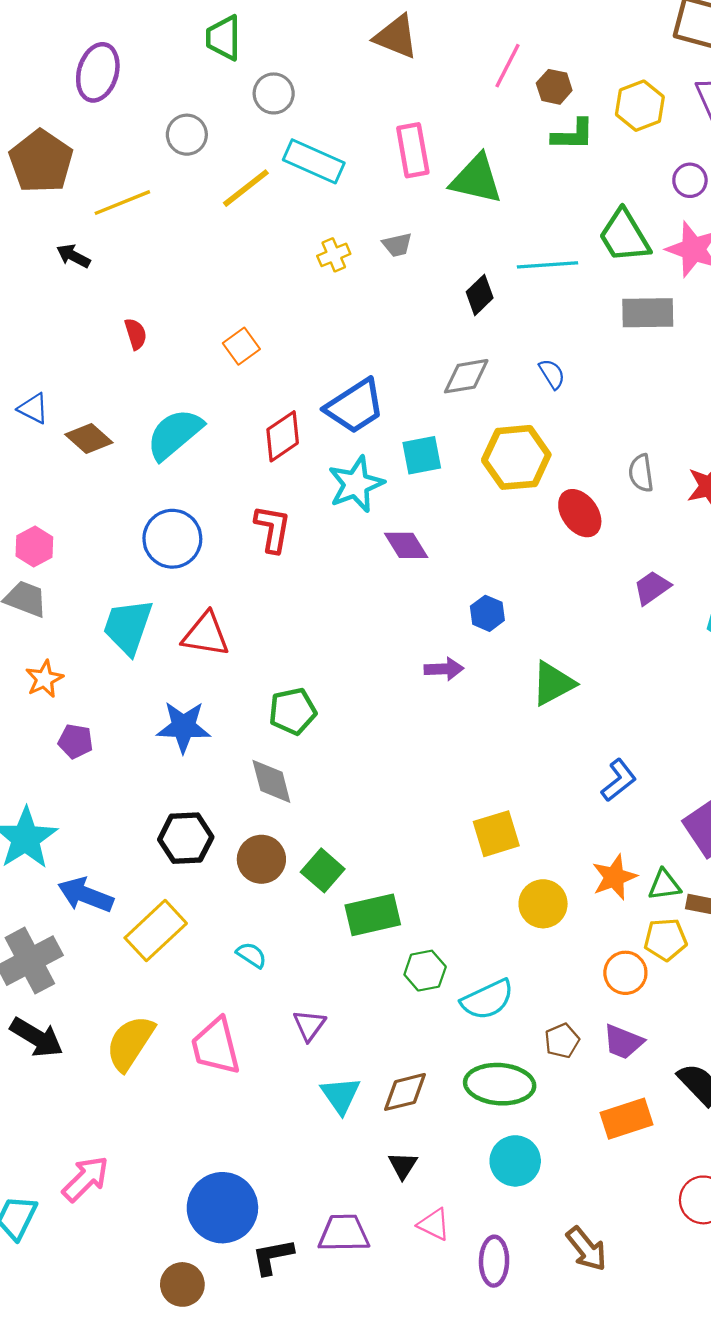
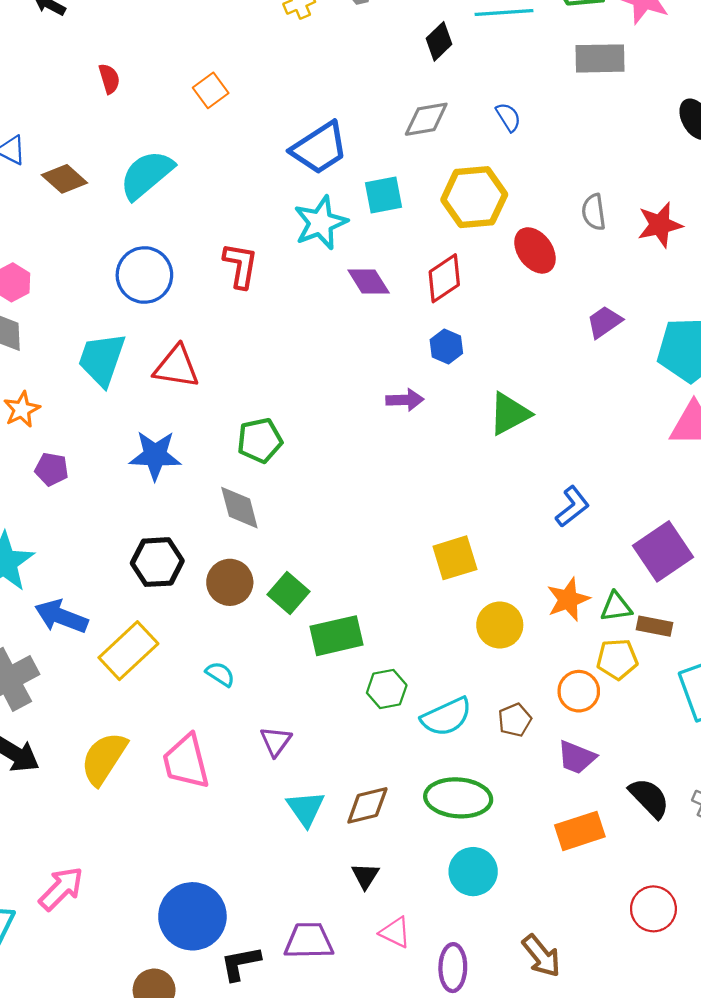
red diamond: (283, 436) -> (444, 278), moved
brown pentagon: (562, 1041) -> (515, 720), moved

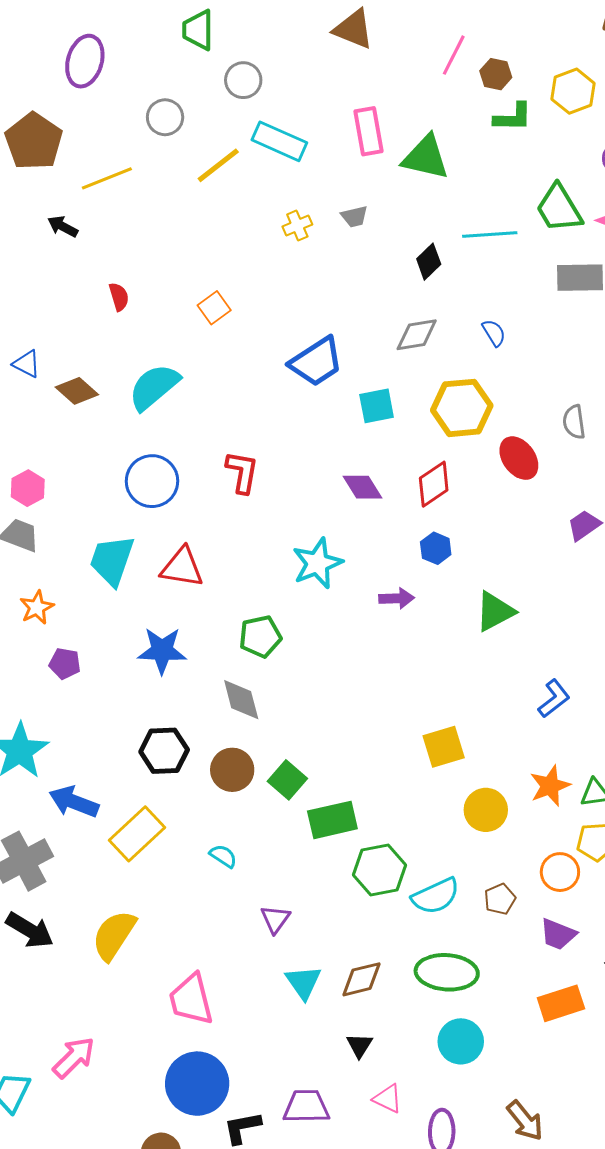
cyan star: (321, 223) -> (317, 563), moved
green hexagon: (387, 689) -> (380, 870), size x1.4
pink trapezoid: (186, 762) -> (191, 999), moved

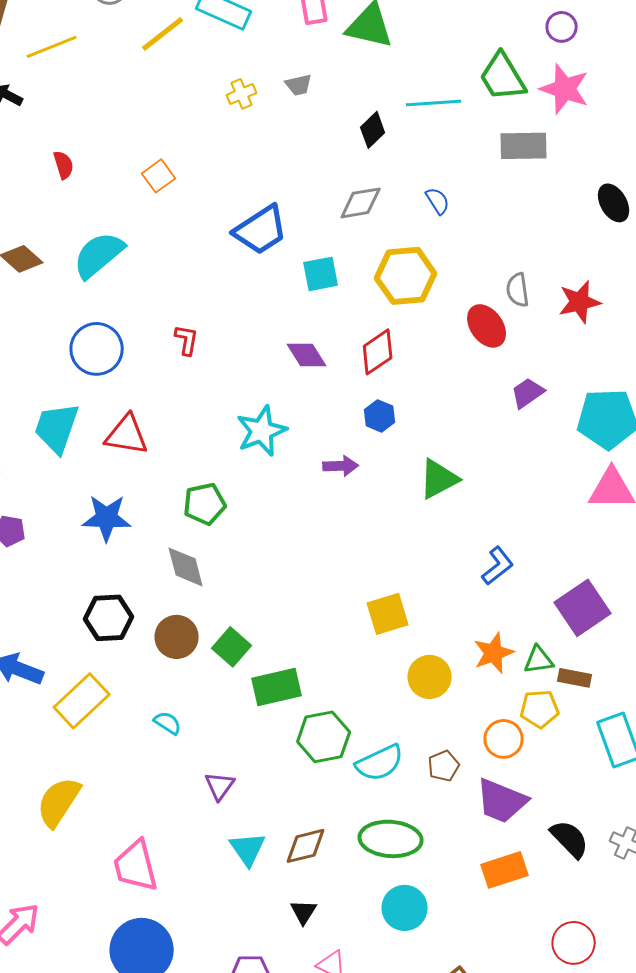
red ellipse: (519, 458) -> (487, 326), moved
red L-shape: (242, 472) -> (187, 340), size x0.7
purple trapezoid: (558, 934) -> (502, 801), size x1.4

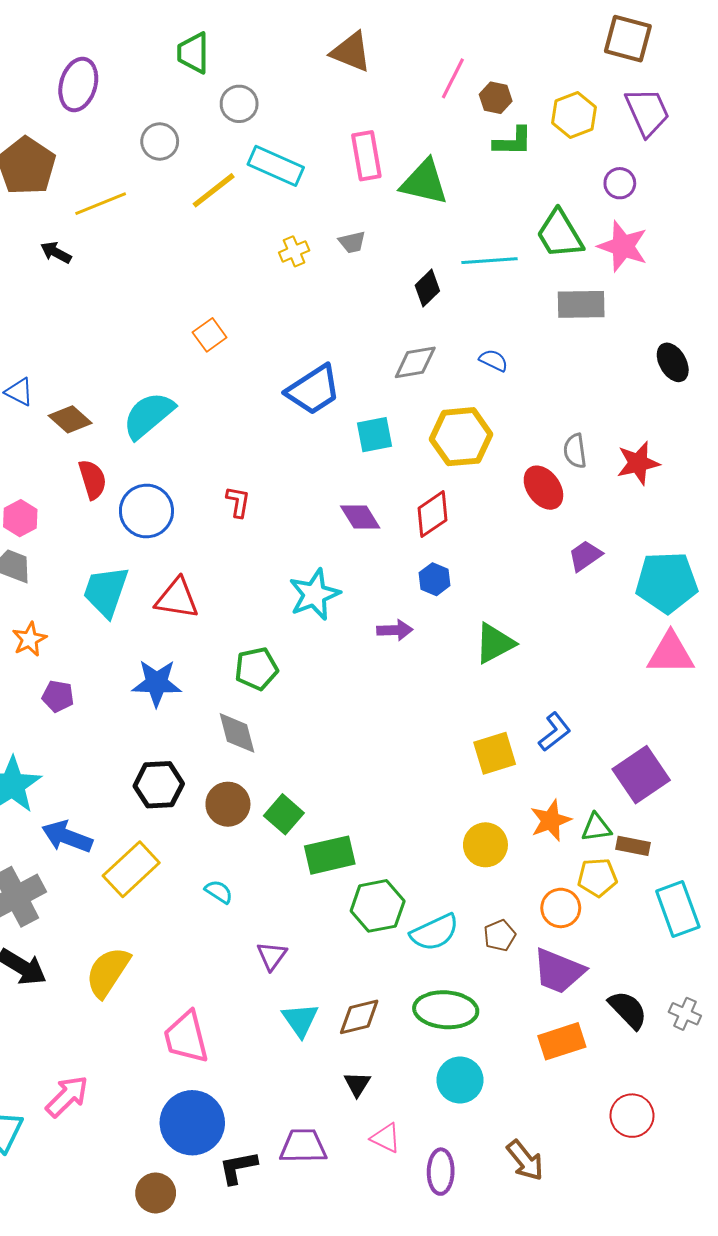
red semicircle: (64, 165) -> (93, 479), moved, size x1.4
blue semicircle: (438, 201) -> (494, 360), turned -32
yellow square: (388, 614) -> (495, 753), moved

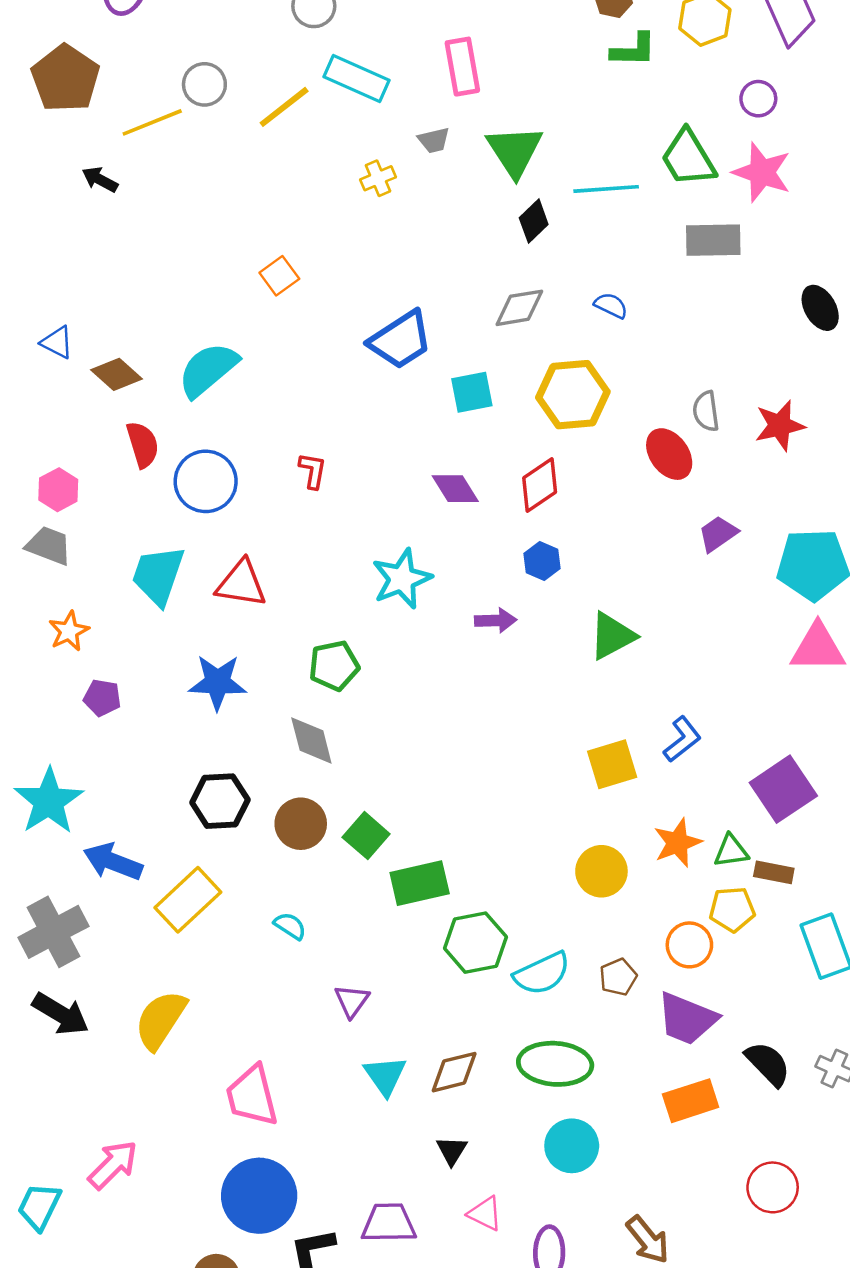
gray circle: (160, 141) -> (204, 84), moved
green triangle: (424, 182) -> (515, 151), moved, turned 44
gray trapezoid: (352, 242) -> (434, 140), moved

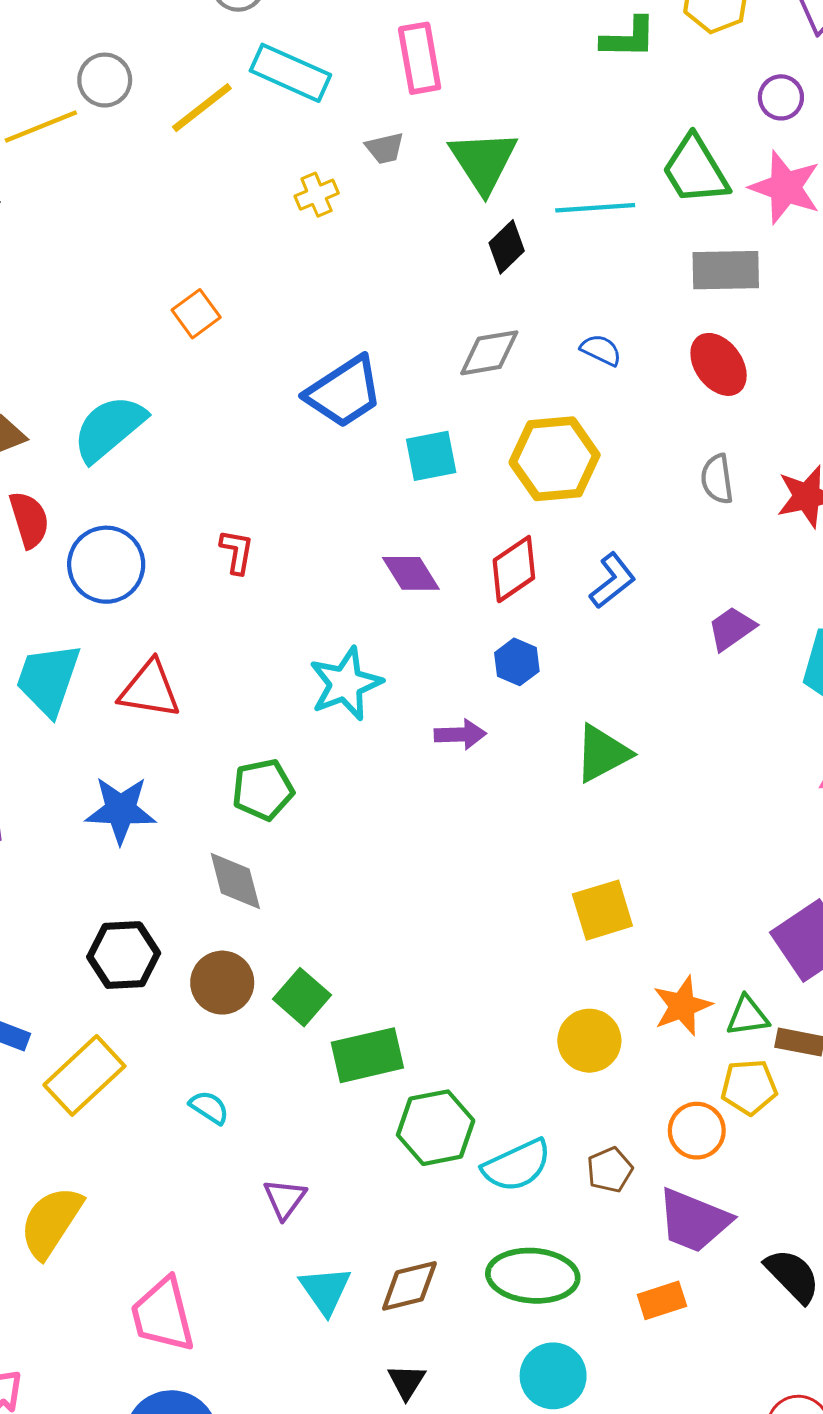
red ellipse: (669, 454) -> (719, 364), moved
blue L-shape: (682, 739) -> (613, 581), moved
orange rectangle: (691, 1101) -> (662, 1300), moved, size x0.7

